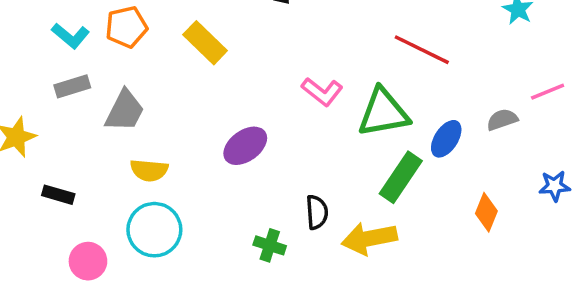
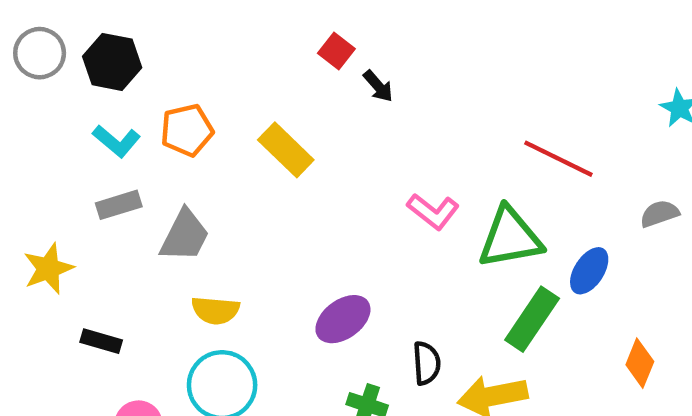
gray semicircle: (502, 120) -> (660, 214), moved
purple ellipse: (245, 146) -> (343, 319), moved

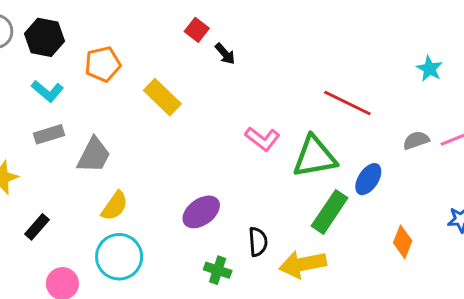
orange pentagon: (187, 130) -> (103, 64), moved
yellow semicircle: (215, 310) -> (115, 206), turned -60
black rectangle: (101, 341) -> (37, 227), turned -65

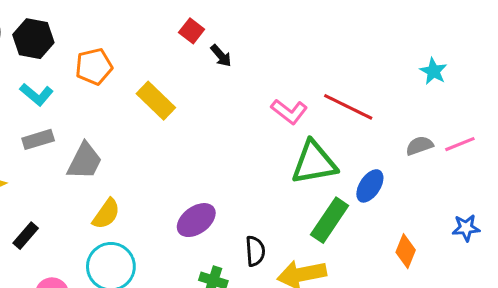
pink L-shape: (262, 139) -> (289, 112), moved

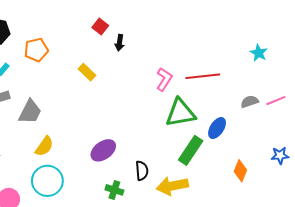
black arrow: (221, 56) -> (119, 43), turned 49
yellow rectangle: (156, 101) -> (87, 72), moved, size x0.7
red line: (348, 107) -> (203, 76), turned -32
pink L-shape: (289, 112) -> (164, 79), turned -95

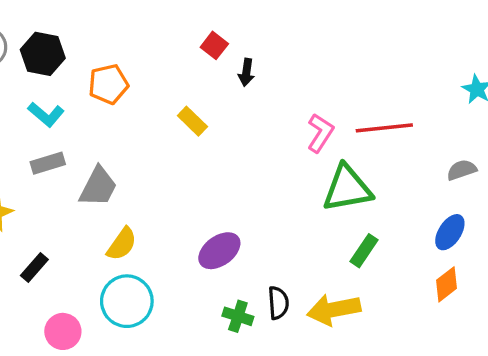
blue ellipse: (217, 128) -> (450, 232), moved
green rectangle: (191, 150) -> (364, 251), size x0.7
black semicircle: (142, 171) -> (278, 303), moved
orange diamond: (240, 171) -> (447, 284), turned 30

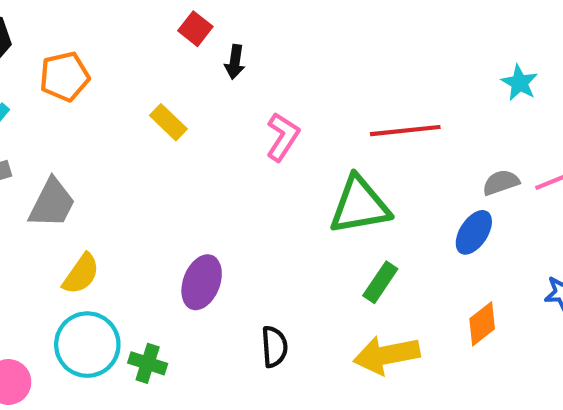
pink L-shape: (320, 133) -> (283, 137), moved
blue ellipse: (450, 232) -> (474, 232), moved
purple ellipse: (219, 251) -> (202, 282), turned -33
yellow arrow: (334, 310) -> (387, 355), moved
green cross: (238, 316) -> (148, 363), moved

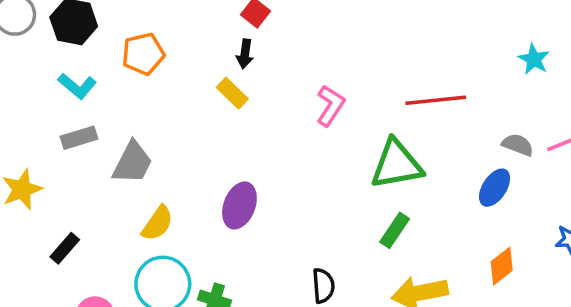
black arrow: (235, 62) -> (245, 54), moved
gray semicircle: (501, 182) -> (518, 145), turned 40
purple ellipse: (202, 282) -> (239, 205), moved
green rectangle: (380, 282) -> (395, 230), moved

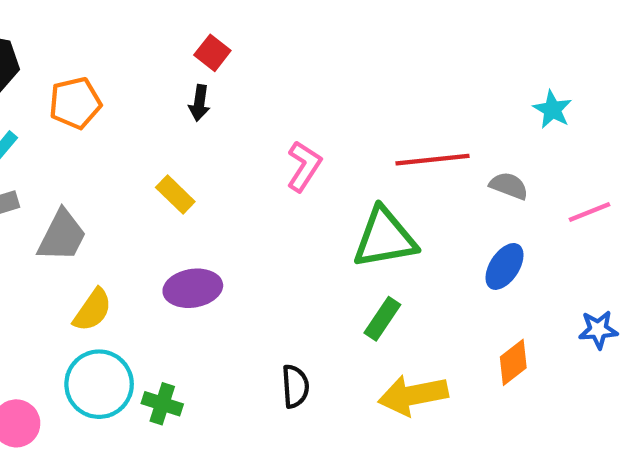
yellow rectangle: (232, 93) -> (175, 195), moved
gray semicircle: (518, 145) -> (509, 186), moved
purple ellipse: (239, 205) -> (193, 288), turned 60

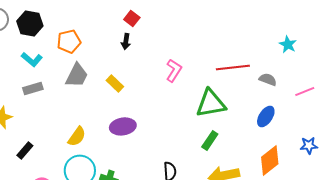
gray trapezoid: (62, 236) -> (77, 75), moved
orange diamond: (513, 362) -> (270, 160), size x1.4

